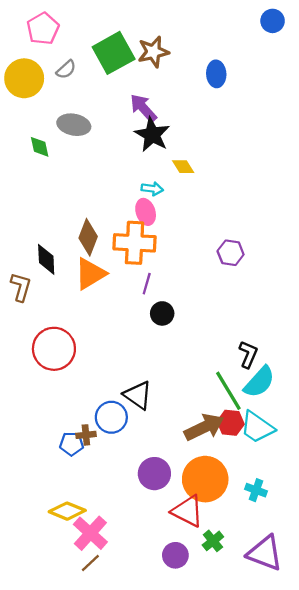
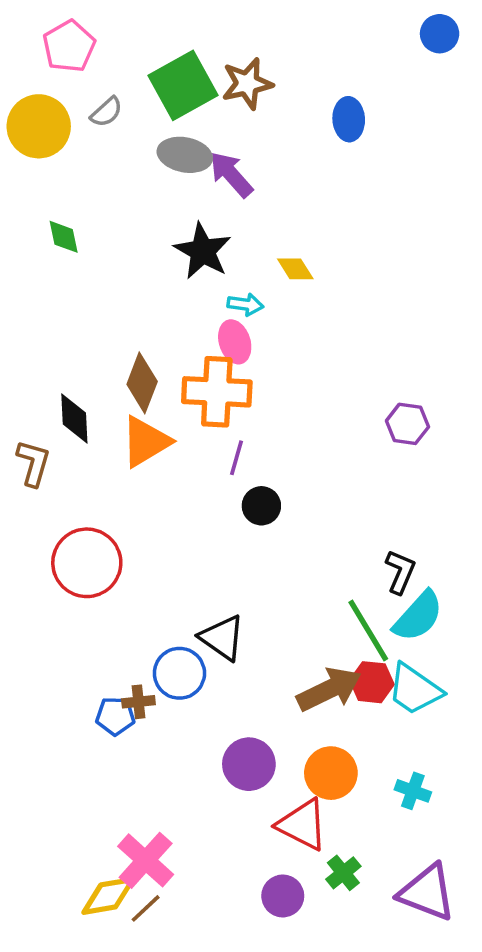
gray ellipse: (74, 125) -> (185, 155), moved
black star: (152, 135) -> (203, 251), moved
purple hexagon: (231, 253) -> (407, 424), moved
orange circle: (205, 479) -> (331, 773), size x0.7
yellow diamond: (67, 511) -> (108, 896), moved, turned -32

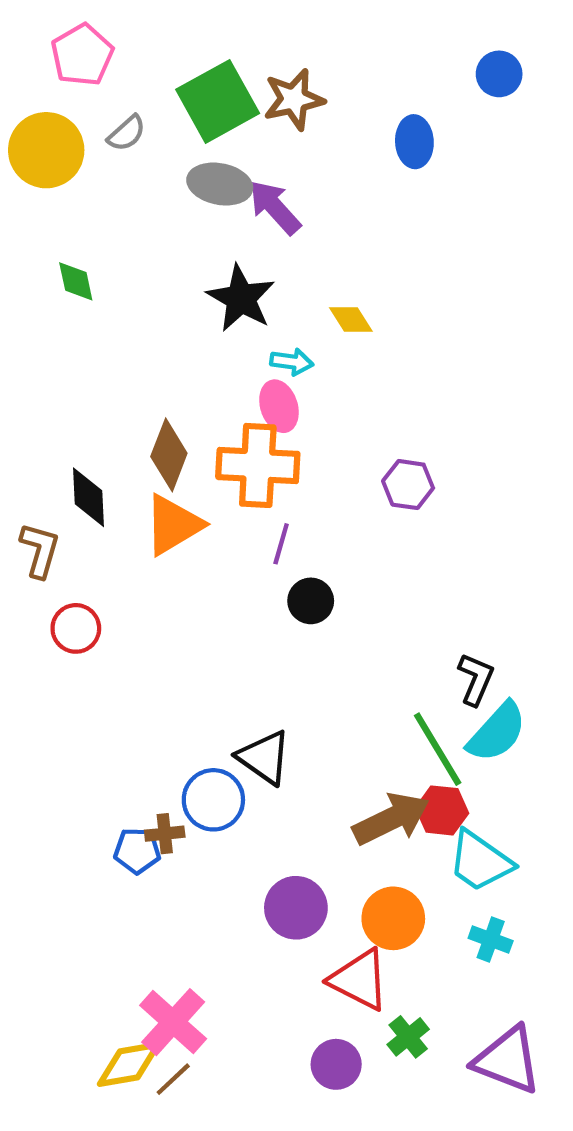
blue circle: (440, 34) -> (499, 74), moved
purple hexagon: (407, 424) -> (408, 485), moved
red circle: (87, 563) -> (76, 628), moved, size x0.6
cyan trapezoid: (415, 689) -> (480, 861), moved

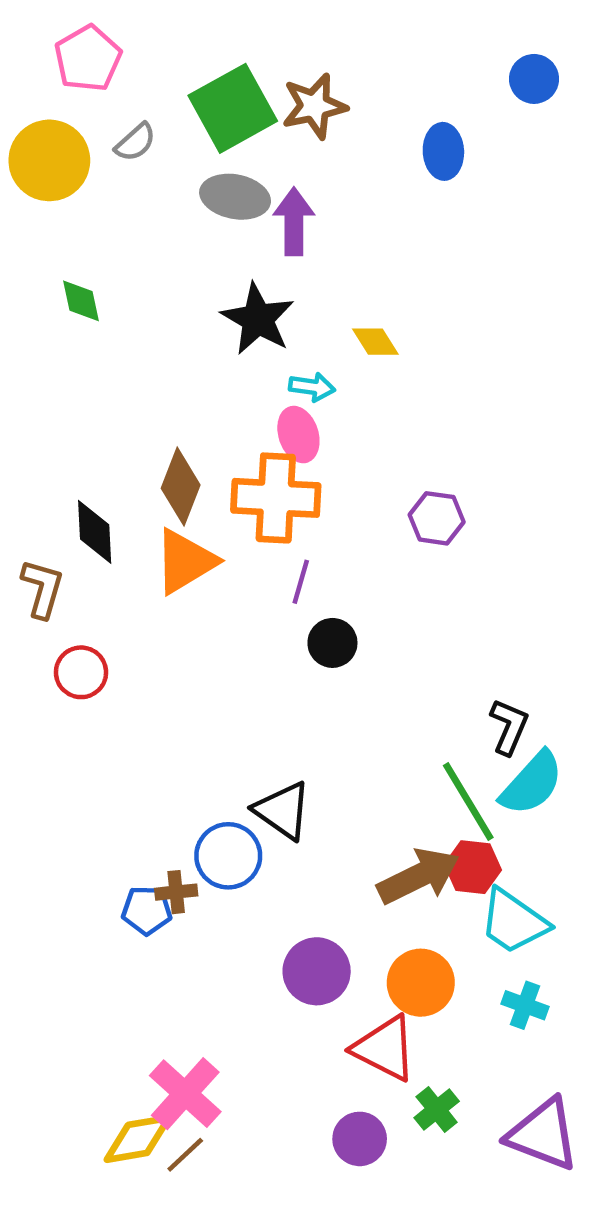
purple arrow: (275, 207) -> (294, 222), turned 42

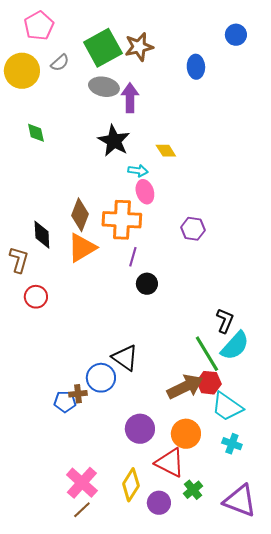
pink ellipse: (298, 435) -> (145, 192), moved
yellow diamond: (138, 1139) -> (131, 485), moved, turned -48

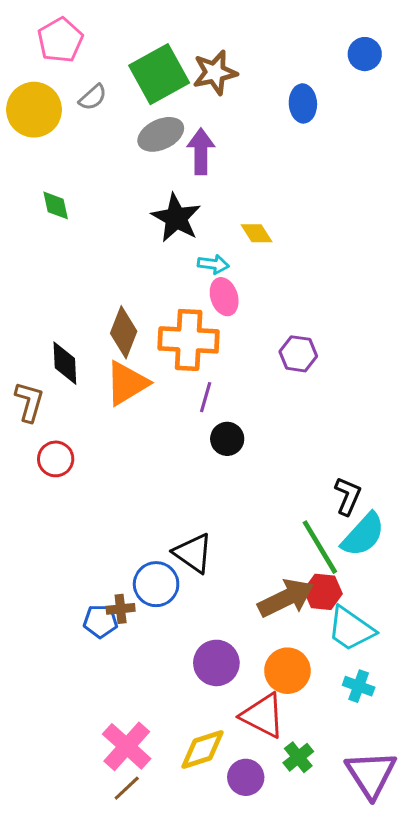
gray ellipse: (104, 87) -> (161, 134), turned -36
yellow diamond: (131, 485) -> (202, 750), turned 40
purple triangle: (240, 501) -> (371, 774), turned 36

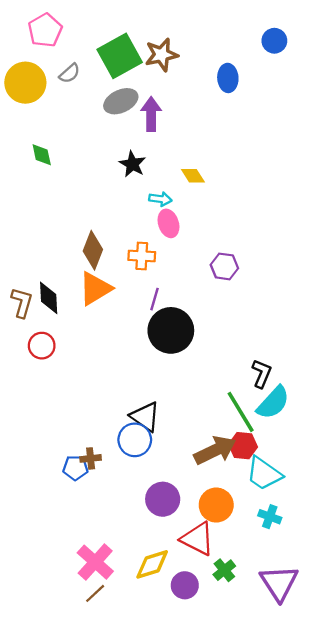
black star: (176, 218) -> (132, 164), size x0.7
orange cross: (189, 340) -> (142, 256), size x0.6
black diamond: (65, 363) -> (49, 298), moved
black circle: (227, 439) -> (171, 330), size x1.8
blue circle: (156, 584) -> (135, 440), moved

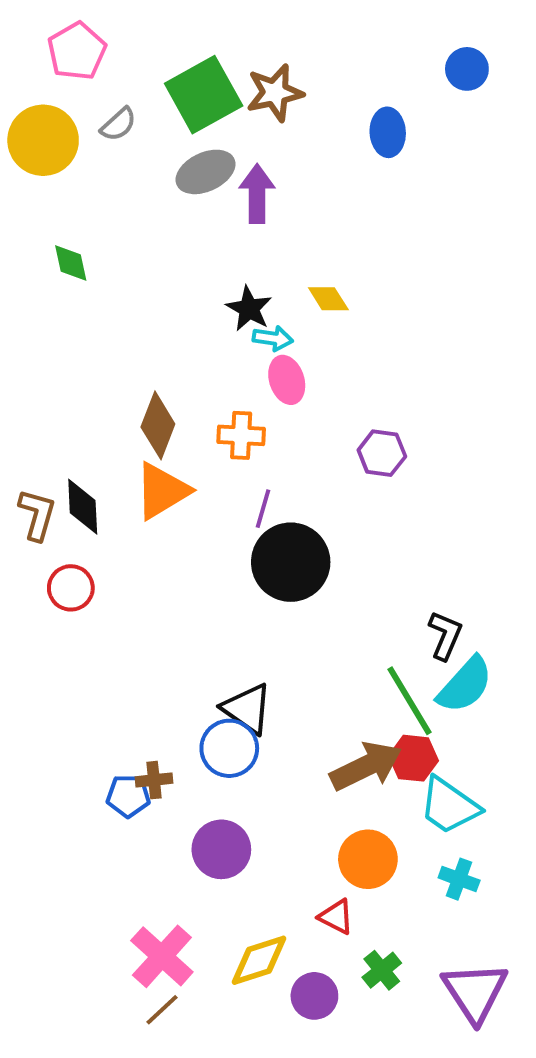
black star: (132, 164) -> (249, 309), moved
purple circle: (163, 499) -> (221, 849), moved
red triangle: (198, 539) -> (336, 917), size x0.6

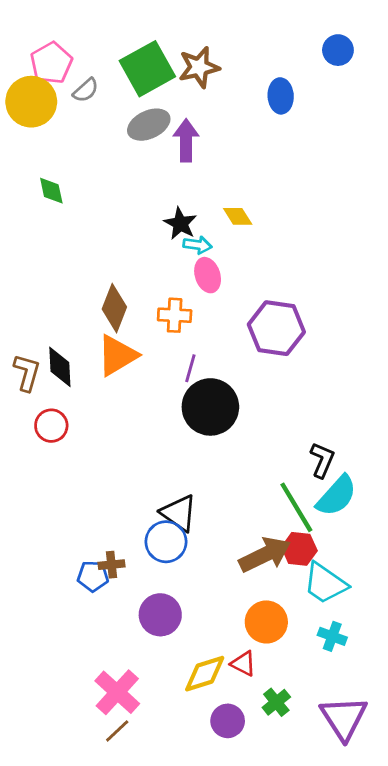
pink pentagon: (77, 51) -> (51, 63), moved
purple hexagon: (382, 453) -> (276, 328), size x1.6
yellow diamond: (259, 960) -> (205, 674), moved

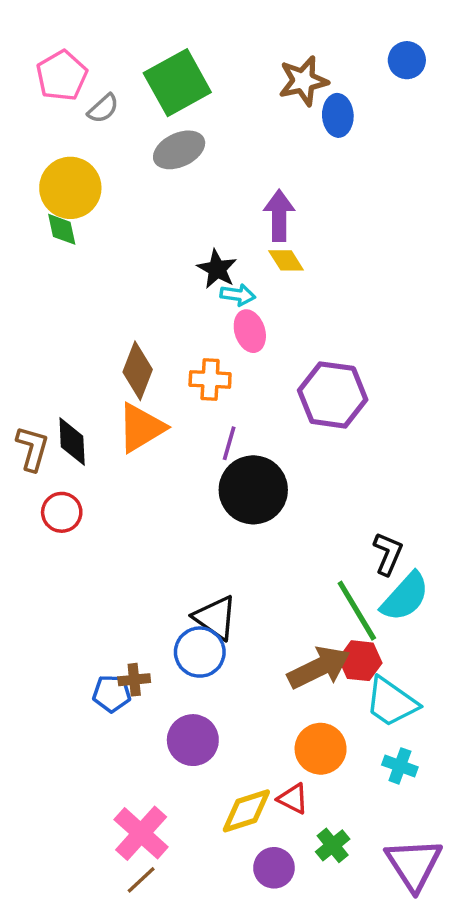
brown star: (199, 67) -> (303, 81), moved
yellow circle: (31, 102) -> (70, 188), moved
purple arrow: (186, 140) -> (279, 215), moved

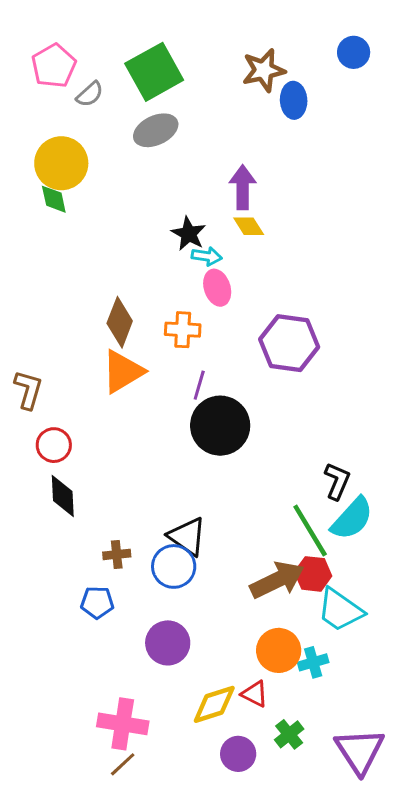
black diamond: (72, 442) -> (63, 496), moved
brown cross: (134, 680) -> (117, 554), moved
cyan cross: (400, 766) -> (313, 662), moved, turned -36
pink cross: (141, 833) -> (123, 724), turned -33

